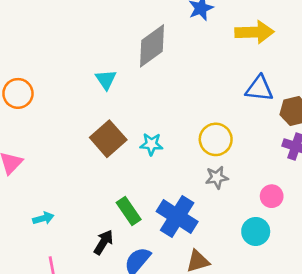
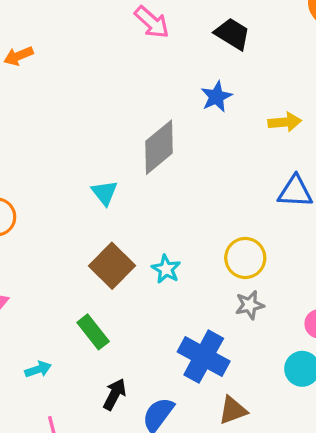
yellow arrow: (254, 32) -> (285, 122), size x0.7
cyan star: (151, 144) -> (166, 269), turned 30
green rectangle: (129, 211) -> (93, 332), moved

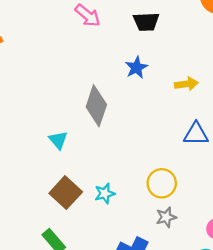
black trapezoid: (232, 34) -> (146, 22), turned 148
gray diamond: (159, 147) -> (96, 106), turned -30
cyan star: (166, 269) -> (105, 194), turned 30

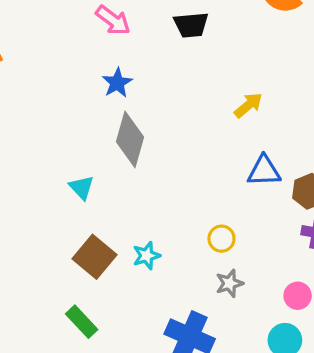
blue star: (136, 68) -> (117, 83), moved
yellow arrow: (186, 84) -> (248, 105), turned -30
yellow circle: (162, 183) -> (221, 239), size x0.7

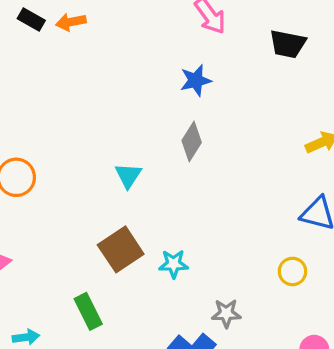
gray diamond: (130, 139) -> (192, 142), size x0.7
yellow circle: (221, 239) -> (292, 271), moved
gray star: (229, 283) -> (226, 313), moved

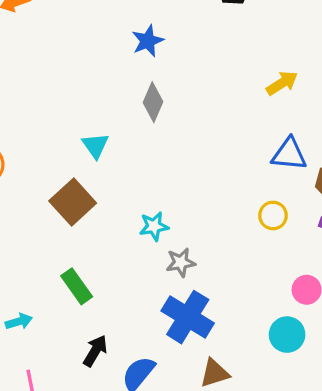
brown square: (121, 249) -> (73, 202), moved
gray star: (226, 313) -> (181, 262), moved

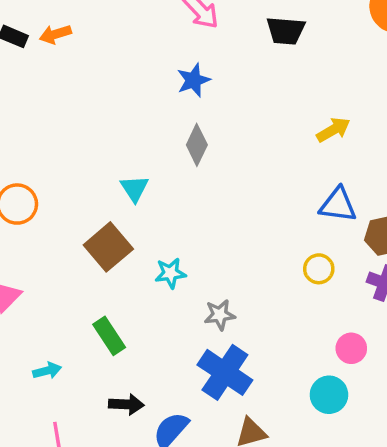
cyan star: (154, 226) -> (170, 273), moved
black arrow: (95, 351) -> (126, 404), turned 60

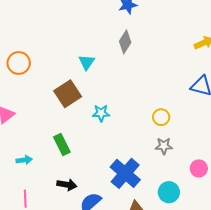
yellow circle: (319, 269) -> (161, 117), moved
gray star: (220, 315) -> (164, 146), moved
cyan circle: (329, 395) -> (169, 192), moved

